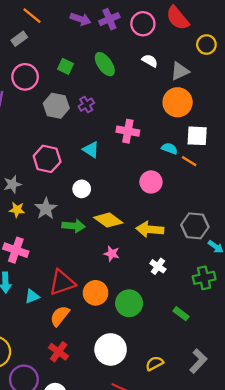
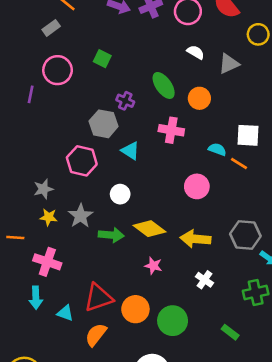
green ellipse: (105, 64) -> (164, 85), moved
orange circle: (178, 102) -> (199, 98), moved, size x0.7
purple cross: (86, 105) -> (125, 101), turned -35
gray hexagon: (56, 106) -> (104, 124), moved
cyan triangle: (32, 296) -> (65, 313), turned 42

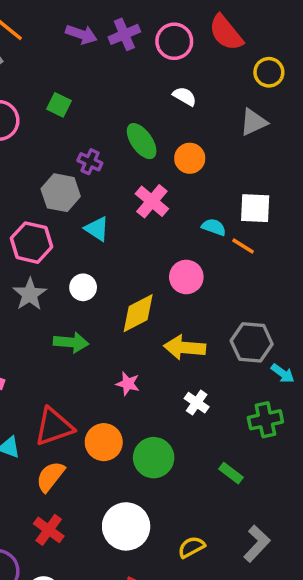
gray triangle: (229, 64) -> (253, 122), moved
pink cross: (171, 130) -> (152, 201), turned 30
gray star: (81, 216) -> (30, 294), moved
yellow diamond: (150, 229) -> (138, 313), moved, turned -64

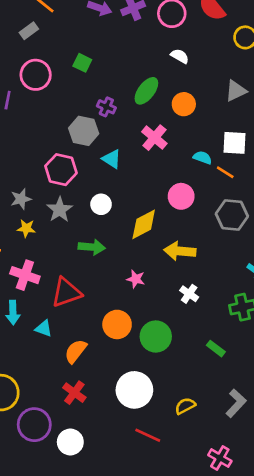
gray triangle: (253, 122) -> (236, 91), moved
green ellipse: (142, 141) -> (146, 91), turned 72
gray hexagon: (252, 342) -> (232, 215), moved
red triangle: (54, 427) -> (66, 292), moved

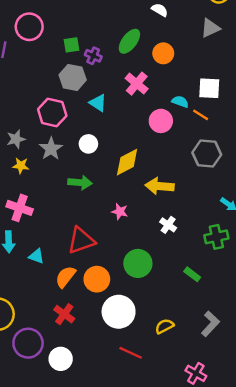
green square: (82, 63) -> (71, 45), moved, turned -35
gray triangle: (236, 91) -> (210, 28), moved
pink circle: (181, 196) -> (161, 121), moved
red triangle: (66, 292) -> (81, 240), moved
orange circle: (117, 324) -> (97, 279), moved

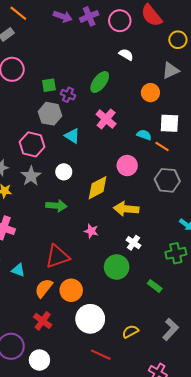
orange circle: (163, 53) -> (150, 93), moved
pink circle: (161, 121) -> (127, 166), moved
green circle: (138, 263) -> (117, 267), moved

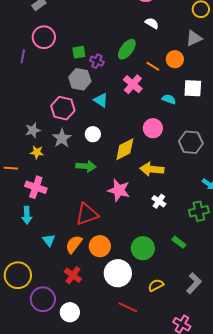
orange line: (162, 146) -> (153, 66), moved
pink star: (91, 231) -> (119, 190), size x1.6
green circle: (117, 267) -> (143, 248), moved
cyan triangle: (18, 270) -> (49, 240), moved, turned 32

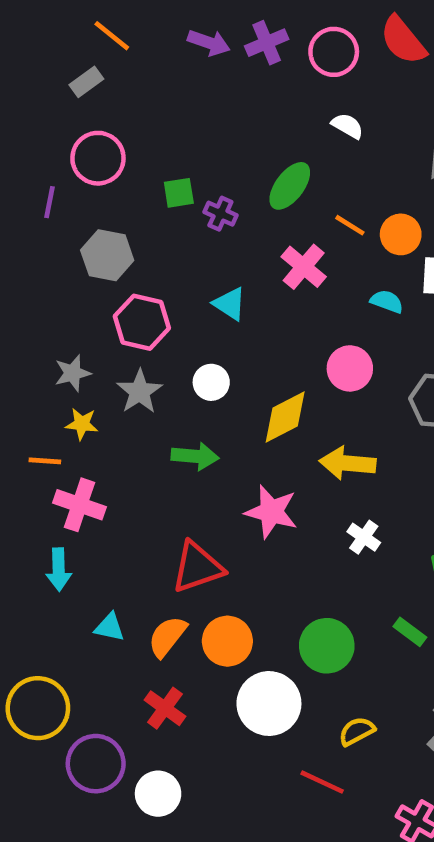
orange circle: (175, 59) -> (401, 234), moved
gray hexagon: (80, 79) -> (107, 255), moved
orange line: (11, 168) -> (45, 461), moved
cyan triangle: (49, 240) -> (110, 627), turned -40
red line: (128, 307) -> (322, 782), moved

